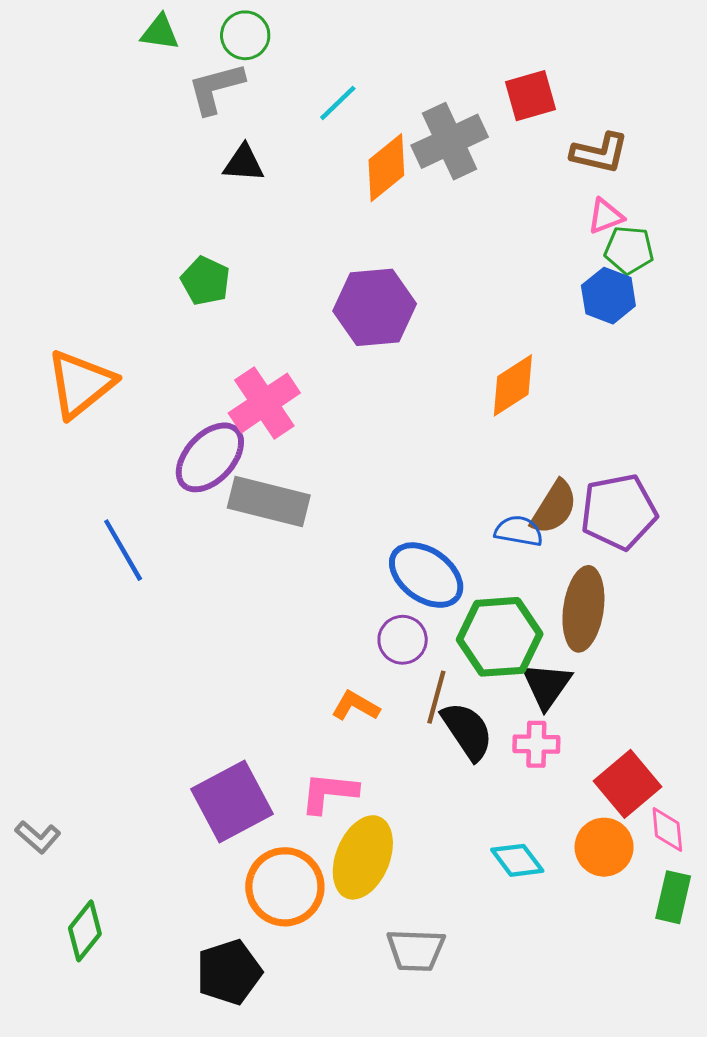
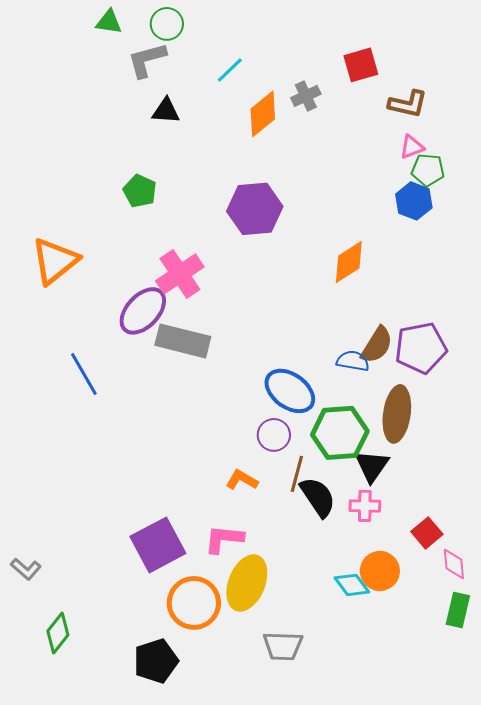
gray cross: (450, 141) -> (306, 96), size x0.6
red square: (628, 784) -> (427, 533), size x0.7
orange circle: (604, 847) -> (380, 571), moved

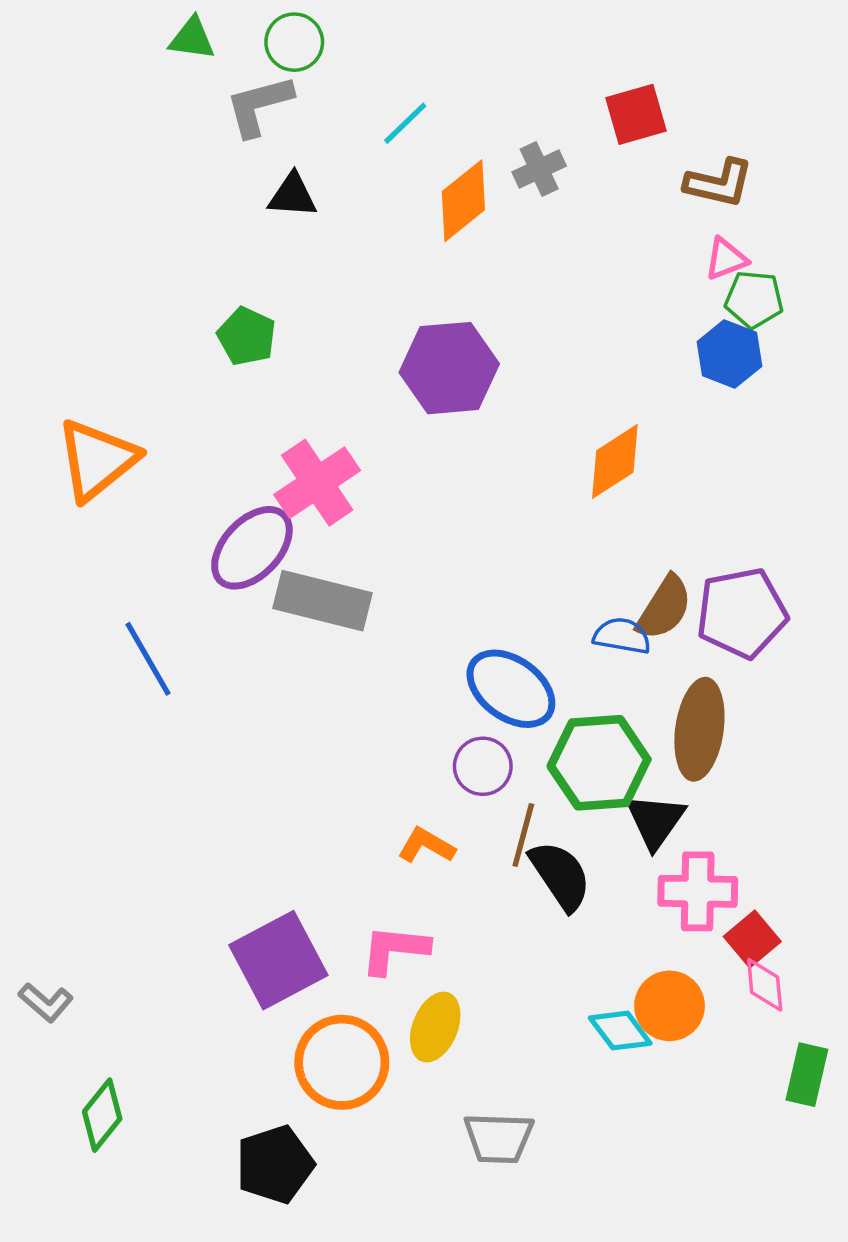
pink cross: (365, 506) -> (698, 891), moved, size x1.4
pink diamond: (454, 564) -> (765, 985), moved
yellow ellipse: (247, 583) -> (435, 1027), size x0.7

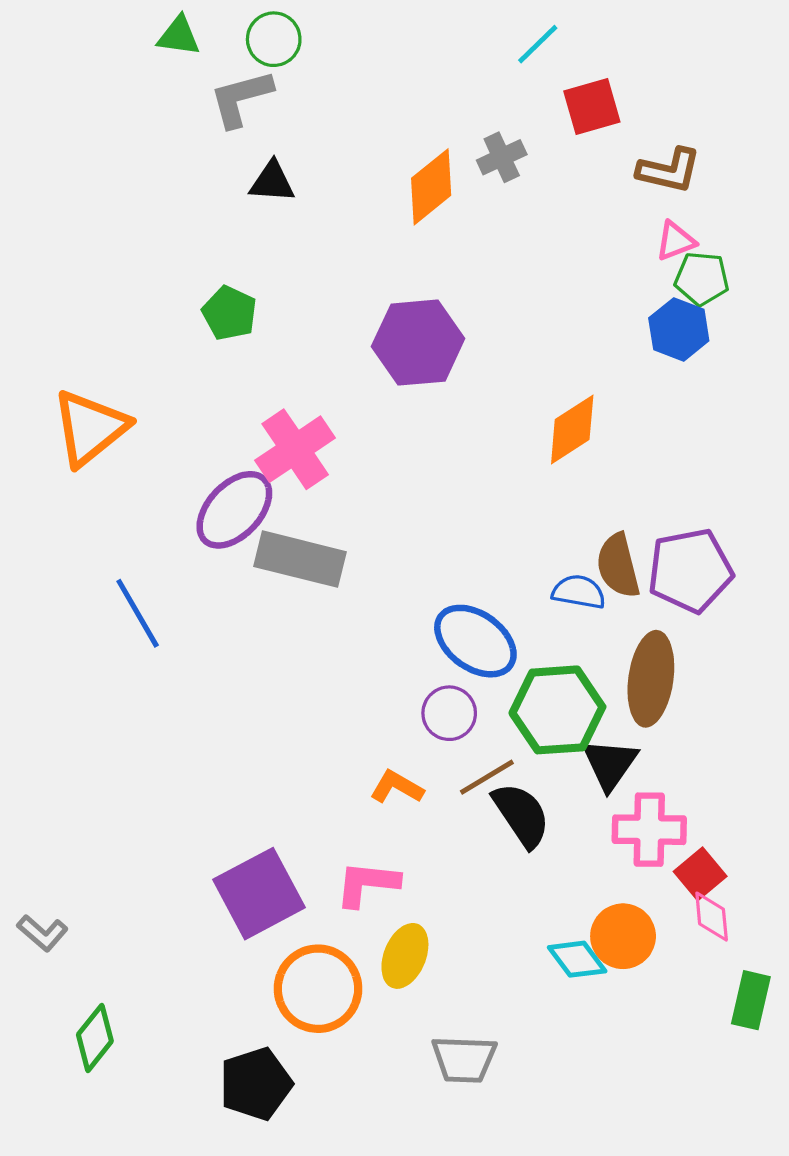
cyan line: (405, 123) -> (538, 44), moved
brown semicircle: (664, 608) -> (618, 566), turned 134
brown line: (523, 835) -> (487, 777), turned 44

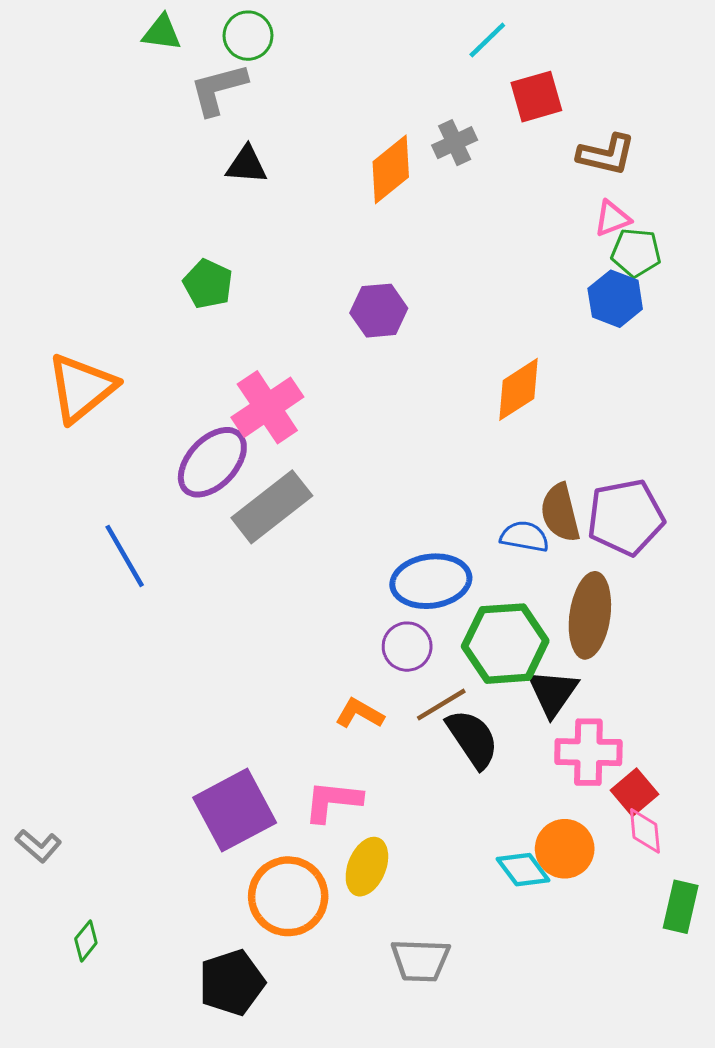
purple hexagon: (418, 343) -> (379, 311), size x0.7
gray rectangle: (300, 559) -> (272, 507), turned -52
blue ellipse: (475, 641) -> (431, 581), turned -44
green diamond: (95, 1038) -> (86, 941), size x0.7

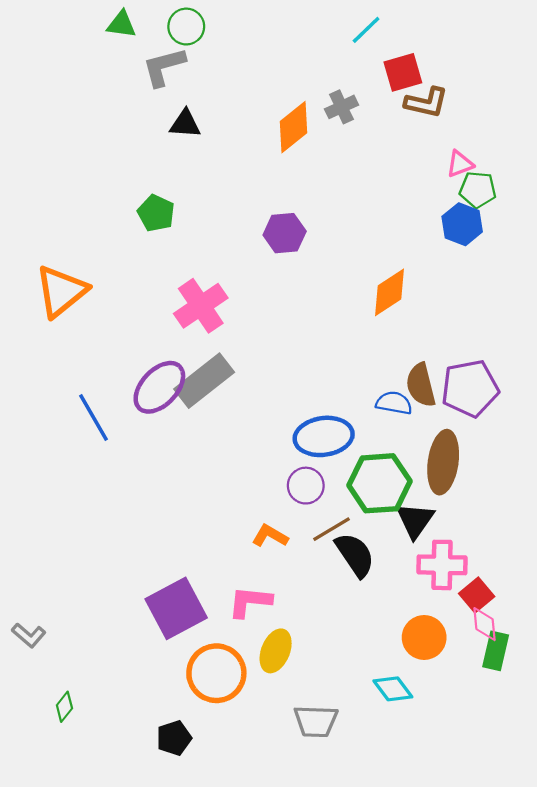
brown L-shape: (606, 155) -> (426, 102), moved
purple ellipse: (212, 462) -> (159, 387), moved
cyan diamond: (523, 870) -> (393, 689), moved
green rectangle: (681, 907) -> (496, 651), moved
black pentagon: (232, 983) -> (174, 738), size x0.7

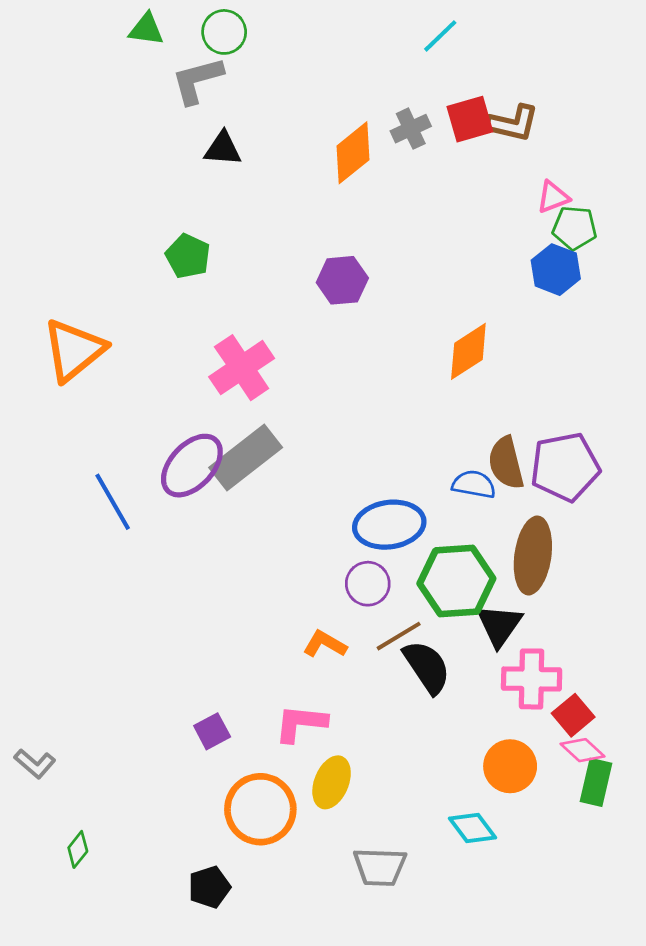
red square: (403, 72) -> (470, 119), moved
purple square: (176, 608) -> (212, 731), size x0.5
pink diamond: (484, 624) -> (583, 750), turned -42

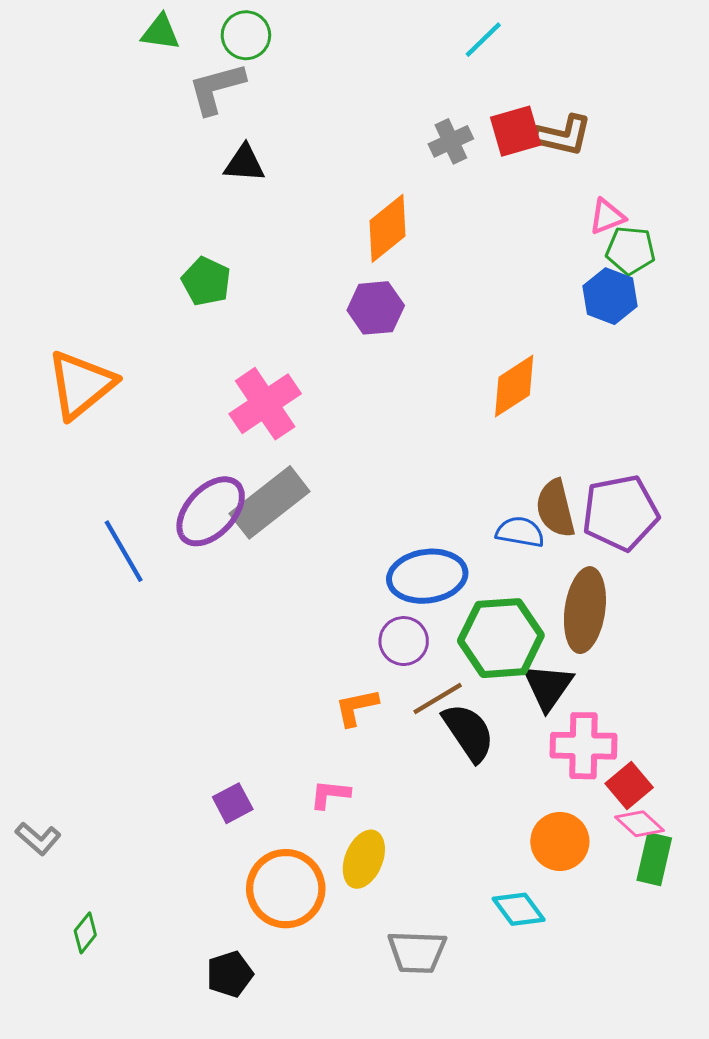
orange diamond: (353, 153) -> (387, 228), moved
orange L-shape: (325, 644) -> (356, 707), turned -42
pink L-shape: (301, 723) -> (330, 794), size x0.7

